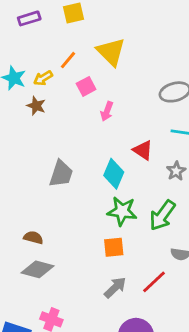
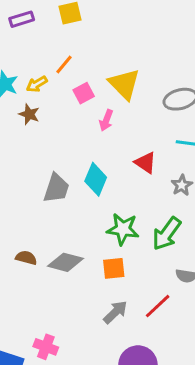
yellow triangle: (111, 52) -> (124, 84), moved
cyan diamond: (114, 174) -> (96, 179), moved
gray diamond: (38, 269) -> (65, 262), moved

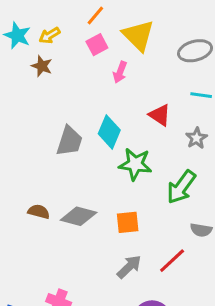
orange line: (64, 64) -> (95, 16), moved
green star: (123, 229) -> (135, 164), moved

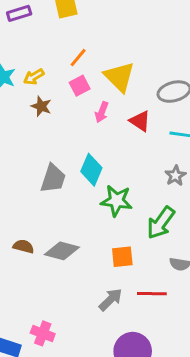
brown star: (42, 66) -> (41, 106), moved
red triangle: (160, 115) -> (140, 121), moved
orange square: (128, 222) -> (122, 257), moved
red line: (172, 261) -> (152, 294), turned 44

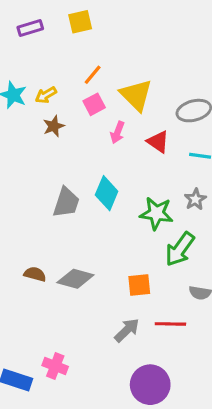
brown star: (41, 106) -> (54, 126), turned 30
green star: (116, 201) -> (156, 213), moved

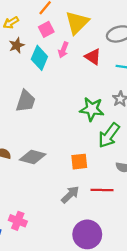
yellow triangle: (136, 95) -> (77, 23), turned 30
cyan diamond: (107, 193) -> (39, 58), moved

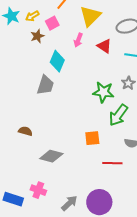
pink square: (46, 29) -> (52, 23), moved
cyan diamond: (39, 58) -> (57, 61), moved
gray diamond: (33, 157) -> (51, 156), moved
gray arrow: (70, 195) -> (69, 203), moved

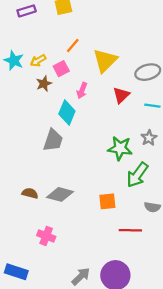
pink arrow: (78, 40) -> (82, 91), moved
red triangle: (104, 46) -> (121, 95), turned 42
gray diamond: (51, 156) -> (60, 194), moved
pink cross: (38, 190) -> (46, 236), moved

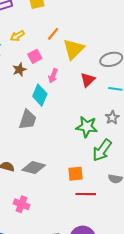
orange line: (73, 46) -> (53, 34), moved
yellow arrow: (38, 61) -> (17, 36), moved
red line: (130, 230) -> (86, 194), moved

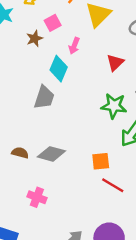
red triangle: (88, 80) -> (115, 63), moved
red line: (86, 194) -> (113, 185), turned 30

